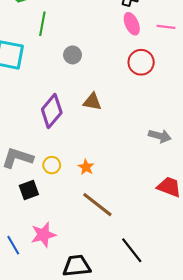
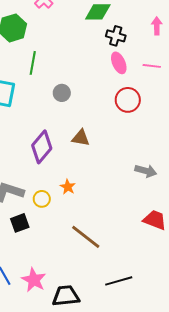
orange star: (86, 167) -> (68, 187), moved
pink star: (43, 235) -> (34, 280), moved, turned -30
black line: (132, 250) -> (119, 281), turned -68

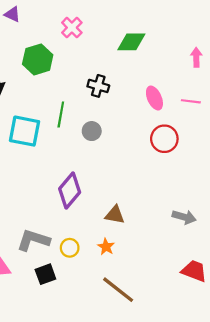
black cross: (116, 36) -> (98, 86), moved
green line: (33, 63) -> (61, 115), moved
brown triangle: (81, 138) -> (115, 215), moved
orange star: (68, 187) -> (106, 247), moved

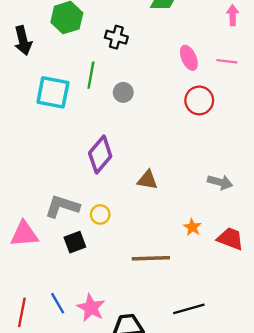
black cross: (98, 86) -> (116, 37), moved
orange star: (106, 247) -> (192, 227), moved
brown line: (118, 290) -> (151, 258), turned -40

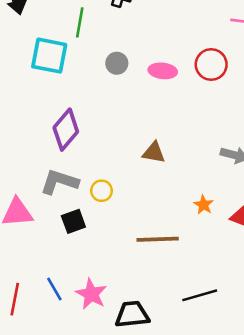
pink ellipse: (189, 58) -> (163, 71), moved, turned -60
green line: (91, 75) -> (80, 22), moved
gray circle: (123, 92) -> (117, 63), moved
purple diamond: (100, 155) -> (66, 130), moved

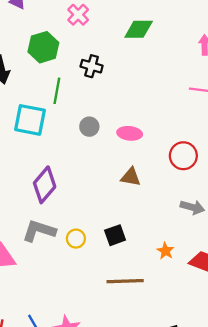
red circle: (211, 65) -> (183, 156), moved
brown triangle: (154, 152) -> (131, 177), moved
black square: (73, 221) -> (115, 235), moved

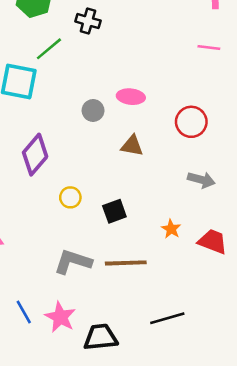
green line: (57, 91) -> (49, 49), turned 40
gray circle: (89, 127) -> (93, 110), moved
gray L-shape: (39, 231) -> (73, 262), moved
yellow circle: (76, 239) -> (70, 197), moved

